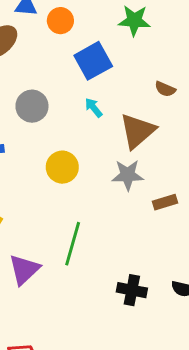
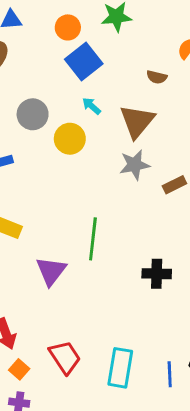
orange circle: (60, 21) -> (68, 27), moved
yellow circle: (62, 167) -> (70, 139), moved

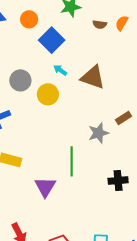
orange circle: (68, 27) -> (29, 19), moved
brown semicircle: (157, 77) -> (100, 24), moved
brown triangle: (137, 121) -> (93, 77), turned -44
gray star: (135, 165) -> (98, 133), moved

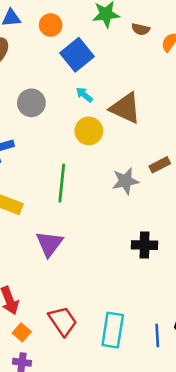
brown semicircle: (100, 24) -> (141, 29), moved
yellow circle: (48, 94) -> (89, 131), moved
green line: (72, 161) -> (62, 183), moved

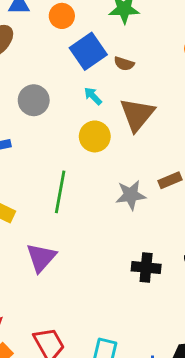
brown semicircle: (141, 29) -> (124, 64), moved
brown triangle: (125, 108) -> (137, 114), turned 40

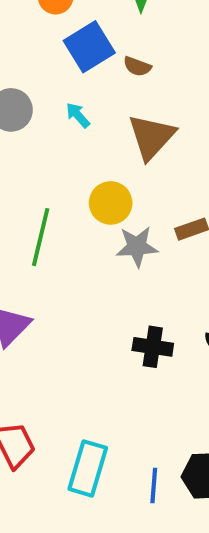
cyan arrow: (93, 96) -> (78, 115), moved
yellow circle: (95, 136) -> (111, 203), moved

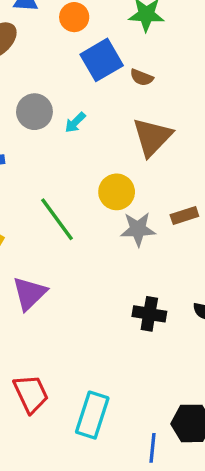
cyan arrow: (78, 115) -> (75, 122), moved, turned -95
green line: (41, 237) -> (57, 219), turned -51
blue line: (154, 486) -> (152, 448), moved

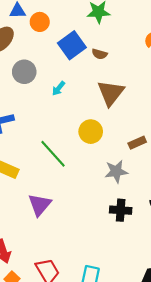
orange circle: (74, 17) -> (40, 22), moved
gray circle: (34, 112) -> (24, 72), moved
gray star: (138, 229) -> (116, 171), moved

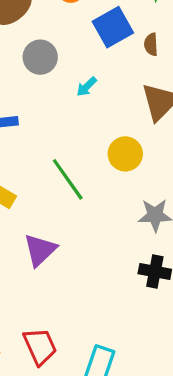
brown semicircle: (100, 54) -> (151, 44), turned 64

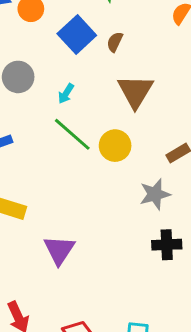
brown semicircle: (151, 44) -> (115, 42), turned 42
green line: (68, 179) -> (72, 134), moved

